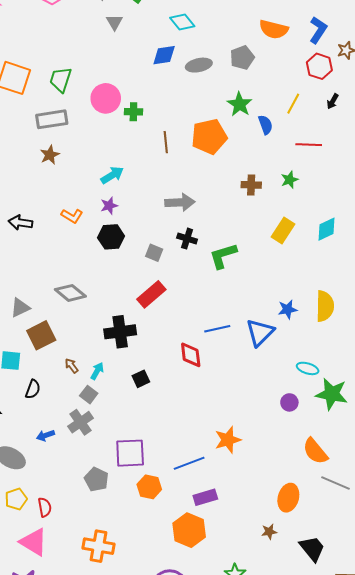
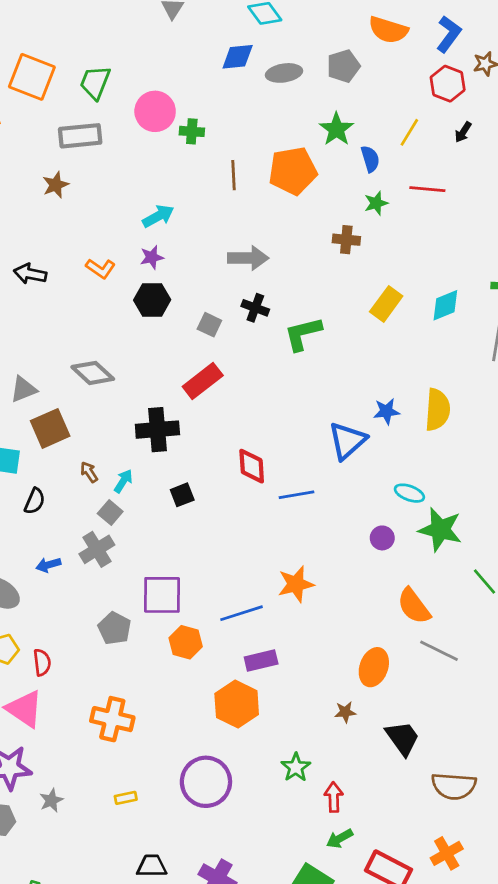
brown star: (50, 155) -> (56, 185), moved
green star: (290, 180) -> (376, 203), moved
blue line: (217, 329) -> (296, 495), moved

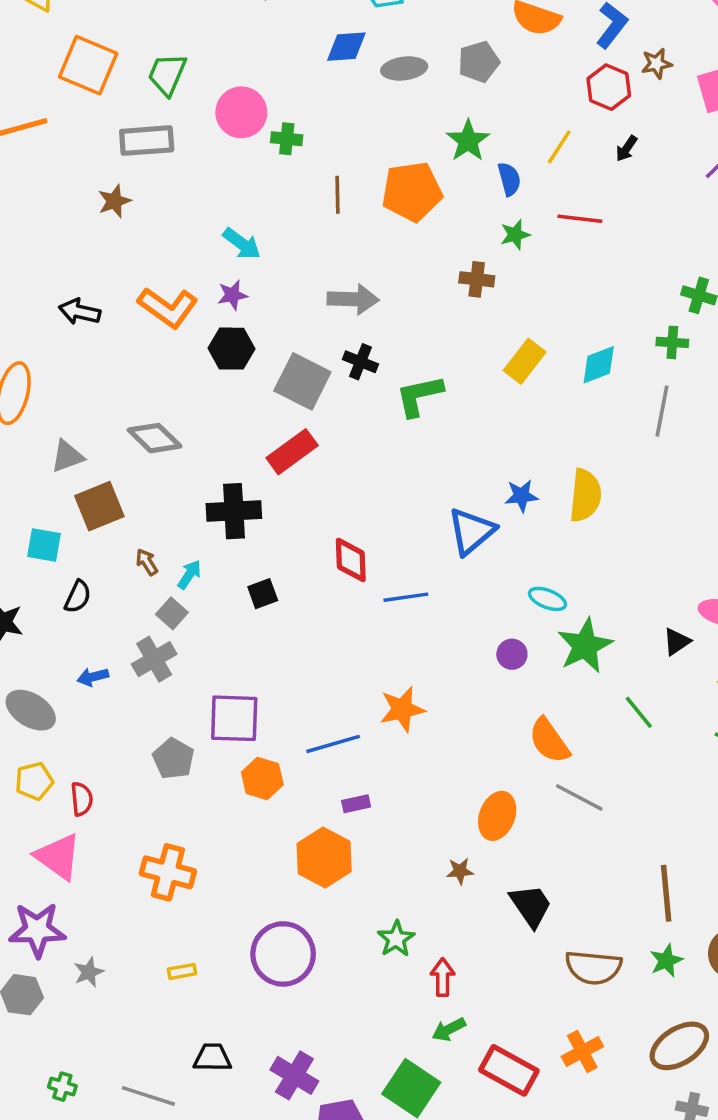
cyan arrow: (158, 216) -> (242, 244), turned 64
orange L-shape: (101, 268) -> (168, 307), size x1.6
gray square: (209, 325) -> (302, 381), size x1.8
green star: (440, 530) -> (585, 646), turned 30
purple rectangle: (261, 660) -> (356, 804), size x0.7

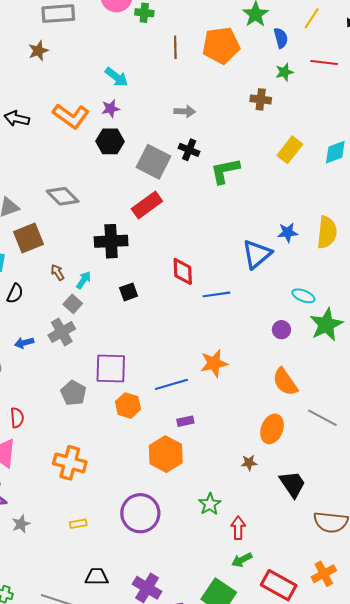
gray arrow: (353, 299) -> (185, 111), size x0.7
orange semicircle: (549, 741) -> (285, 382), moved

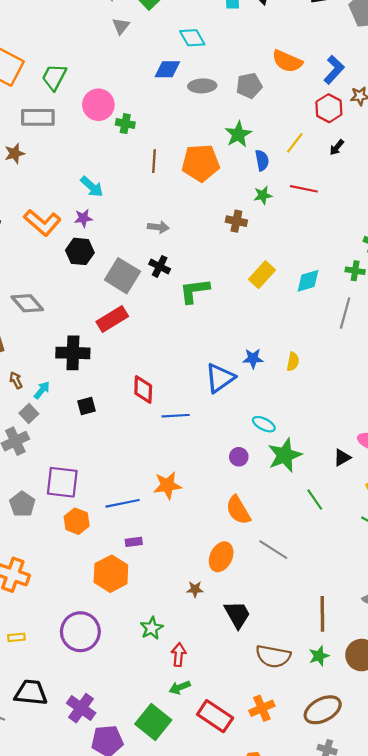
yellow semicircle: (327, 232) -> (293, 362), size x0.6
black trapezoid: (97, 577) -> (31, 693), size x1.4

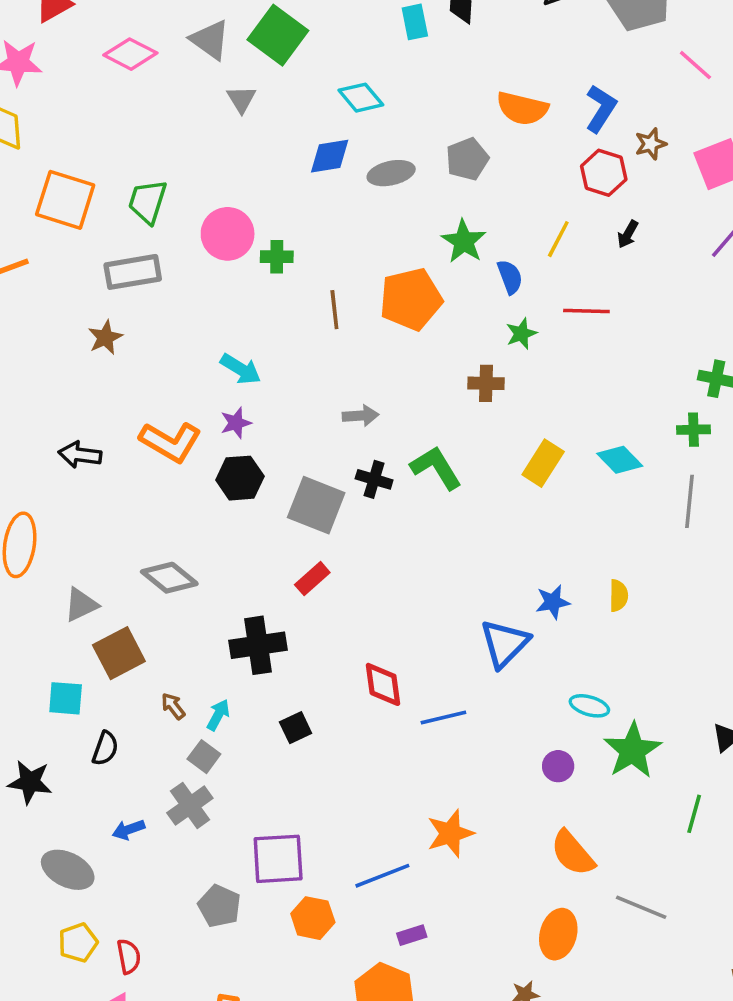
cyan diamond: (308, 281) -> (620, 460), turned 72
green L-shape: (194, 291) -> (436, 468), moved, turned 76
red rectangle: (112, 319) -> (312, 579), size x0.7
green line: (315, 500) -> (694, 814), turned 60

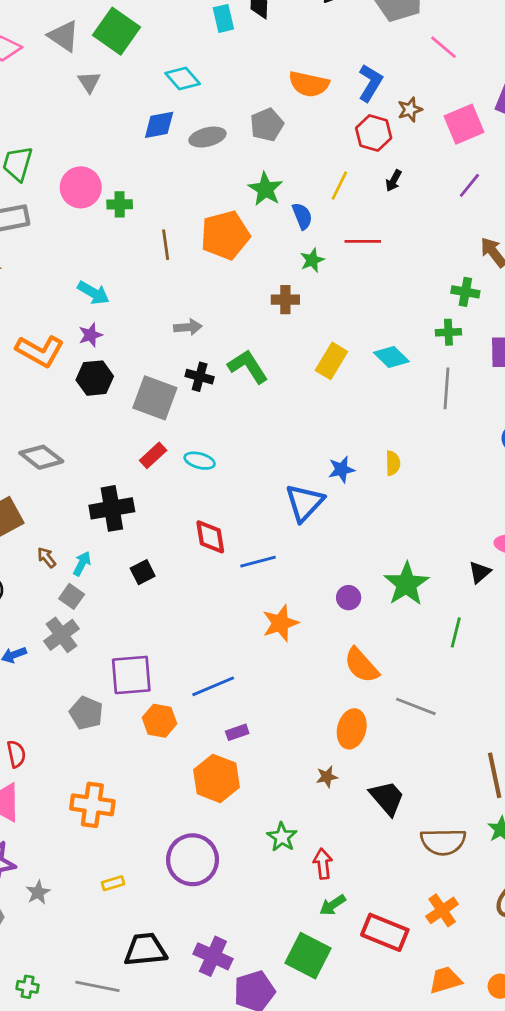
cyan ellipse: (589, 706) -> (200, 461), moved
orange star: (450, 833) -> (280, 623), moved

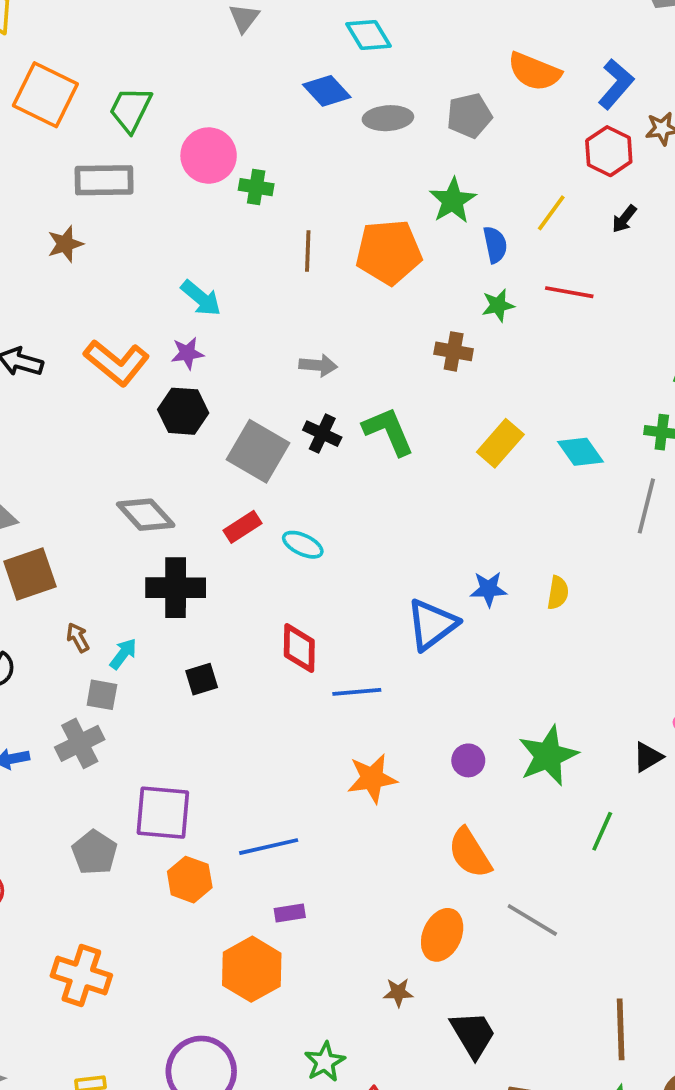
blue diamond: (159, 125) -> (327, 91), turned 48
gray diamond: (41, 457) -> (146, 515), moved
gray square: (72, 596) -> (102, 695), turned -35

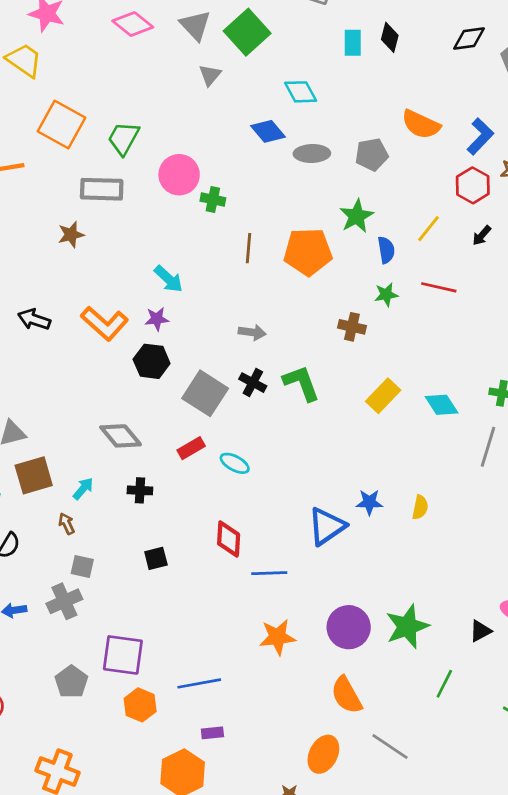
black cross: (176, 588) -> (140, 490), size x0.6
cyan arrow: (123, 654) -> (83, 489), moved
purple circle: (468, 760) -> (349, 627), size x1.8

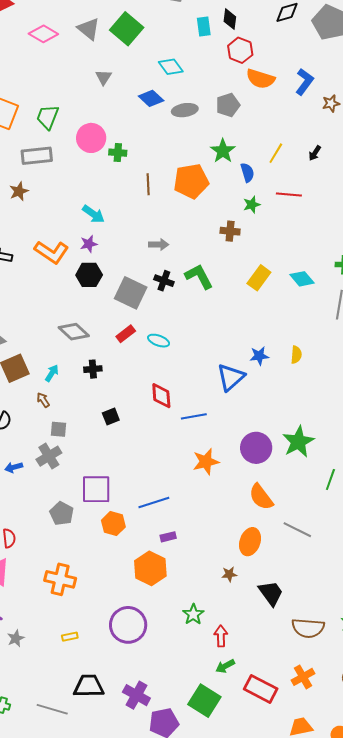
gray triangle: (210, 75) -> (104, 77), moved
red hexagon: (473, 185) -> (240, 50), moved

